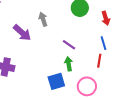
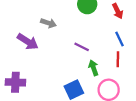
gray arrow: (43, 19) -> (48, 23), turned 136
green arrow: (69, 64) -> (93, 68), moved

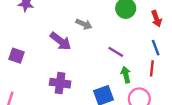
purple cross: (15, 82) -> (60, 83), moved

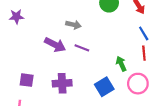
purple line: (116, 52) -> (82, 48), moved
purple square: (16, 56) -> (27, 80), moved

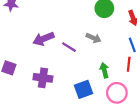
gray arrow: (73, 25) -> (94, 38), moved
purple arrow: (55, 45) -> (43, 39), turned 120

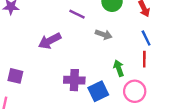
purple line: (69, 47) -> (77, 14), moved
purple cross: (43, 78) -> (74, 80), moved

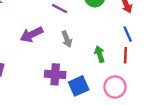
gray arrow: (104, 35) -> (67, 39), moved, turned 49
green arrow: (119, 68) -> (100, 54), moved

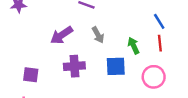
purple cross: (55, 74) -> (74, 66), moved
blue square: (79, 86) -> (116, 66), moved, turned 30

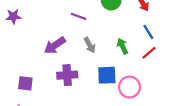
red line: (160, 43) -> (149, 53), turned 56
green arrow: (133, 46) -> (122, 46), moved
pink circle: (154, 77) -> (129, 87), moved

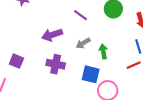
gray arrow: (90, 45) -> (83, 43), turned 72
green arrow: (122, 46) -> (103, 51), moved

